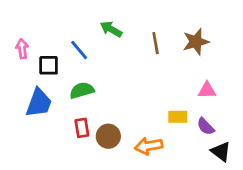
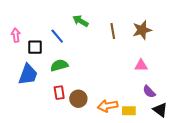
pink triangle: (207, 90) -> (141, 65), moved
yellow rectangle: (178, 117) -> (129, 111), moved

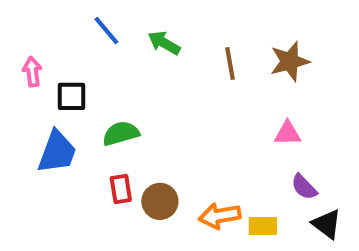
blue line: (57, 36) -> (106, 30), moved

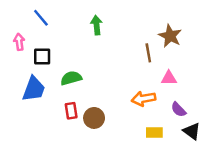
blue line: (106, 30) -> (41, 18), moved
green arrow: (164, 43) -> (96, 25), turned 54
brown star: (290, 61) -> (170, 36), turned -30
brown line: (230, 63) -> (148, 53), moved
orange arrow: (220, 216) -> (144, 99), moved

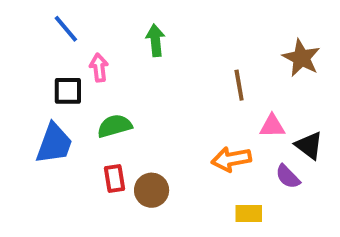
brown star: (170, 36) -> (301, 58), moved
pink arrow: (19, 42) -> (99, 68), moved
black triangle: (192, 131) -> (309, 145), moved

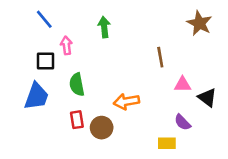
brown star: (301, 58) -> (199, 23), moved
green semicircle: (115, 126) -> (77, 85), turned -85
orange arrow: (231, 159) -> (126, 101), moved
purple semicircle: (288, 177) -> (182, 122), moved

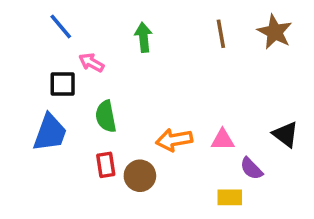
pink arrow: (66, 45) -> (91, 62), turned -54
brown line: (160, 57) -> (221, 34), moved
pink triangle: (182, 85) -> (223, 140), moved

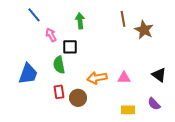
brown star: (275, 32) -> (144, 30), moved
pink arrow: (91, 62) -> (51, 35), turned 32
black square: (63, 84) -> (70, 47), moved
purple semicircle: (251, 169) -> (154, 104), moved

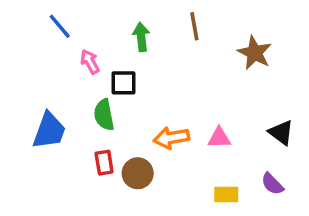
brown line: (123, 19) -> (194, 26), moved

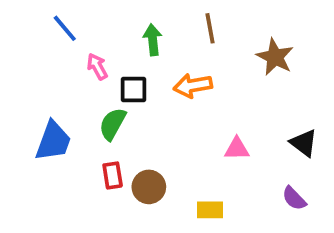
green semicircle: (104, 115) -> (113, 124), turned 40
orange arrow: (171, 138) -> (193, 86), moved
yellow rectangle: (226, 195) -> (210, 210), moved

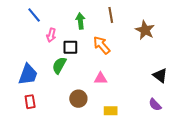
pink arrow: (97, 67) -> (51, 35), turned -136
orange arrow: (193, 86) -> (102, 45), turned 60
pink triangle: (237, 149) -> (101, 78), moved
red rectangle: (113, 175) -> (30, 102), moved

